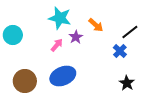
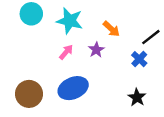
cyan circle: (13, 35) -> (31, 14), moved
purple star: (76, 37) -> (96, 50), moved
black star: (127, 83) -> (137, 97), moved

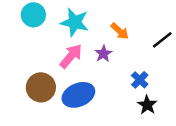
pink arrow: (66, 52) -> (71, 56), size x1.5
blue cross: (139, 59) -> (140, 80), moved
brown circle: (29, 94) -> (41, 87), moved

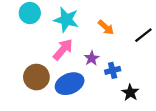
purple star: (103, 54) -> (92, 58), moved
blue cross: (140, 80) -> (113, 70), moved, turned 32

